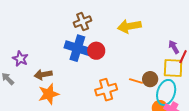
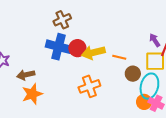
yellow arrow: (129, 26) -> (93, 53), moved
orange line: (136, 81) -> (119, 57), moved

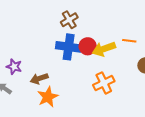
orange line: (119, 57) -> (129, 41), moved

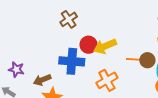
orange line: (129, 41) -> (133, 59), moved
blue cross: (69, 47) -> (72, 61), moved

